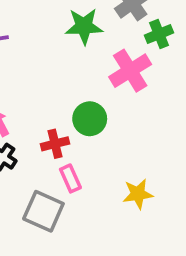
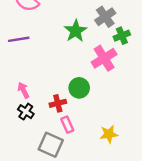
green star: (84, 26) -> (76, 31), turned -30

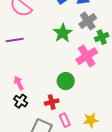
red cross: (58, 103) -> (52, 102), moved
pink rectangle: (67, 125) -> (65, 120), moved

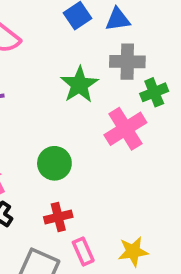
gray cross: (88, 21) -> (127, 62), turned 36
green circle: (66, 81) -> (54, 163), moved

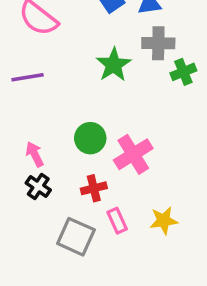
pink cross: (125, 129) -> (133, 154), moved

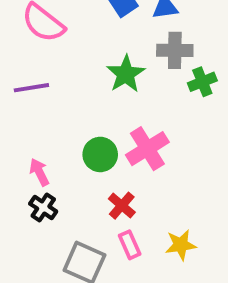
pink cross: (133, 154) -> (147, 149), moved
red cross: (94, 188) -> (122, 206), moved, turned -35

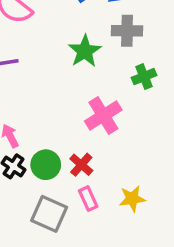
green cross: (202, 82) -> (144, 77), moved
green circle: (100, 154) -> (46, 165), moved

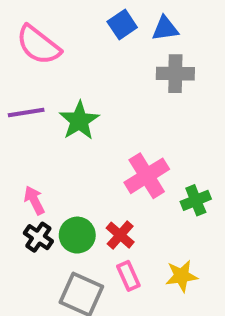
green star: (85, 51) -> (79, 121), moved
green cross: (144, 77) -> (196, 200), moved

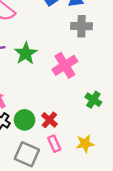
pink cross: (147, 176) -> (65, 65), moved
green cross: (196, 200) -> (93, 100), turned -35

